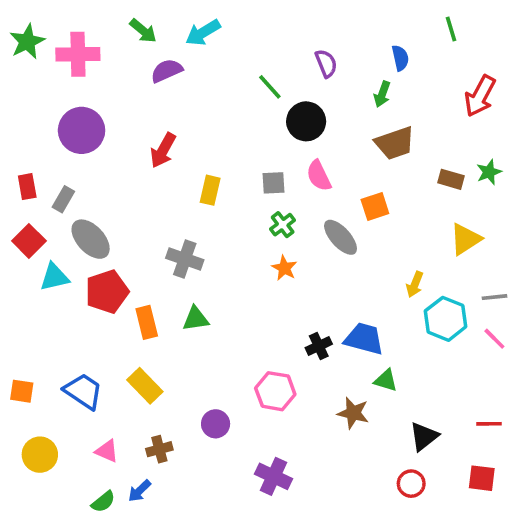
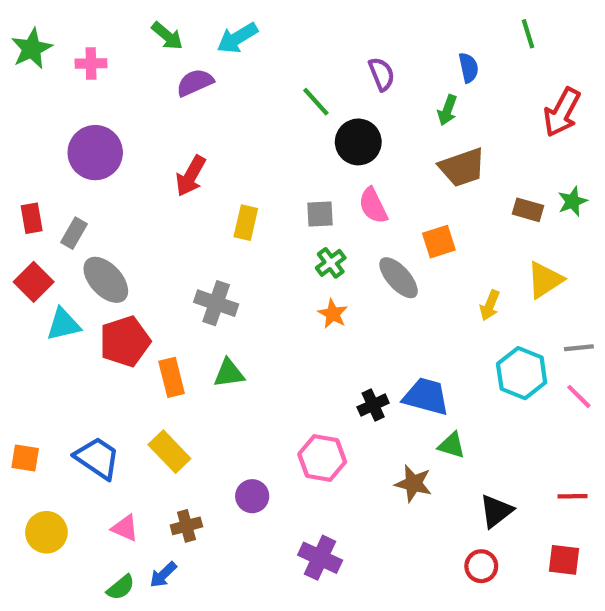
pink cross: (78, 54) -> (91, 63), size x0.6
yellow arrow: (415, 284) -> (490, 305), moved

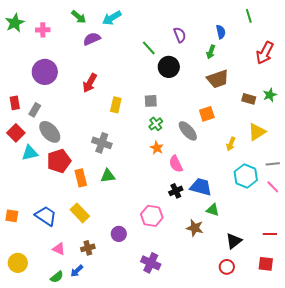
pink semicircle: (373, 206) -> (176, 164), moved
yellow circle: (46, 532) -> (18, 263), moved

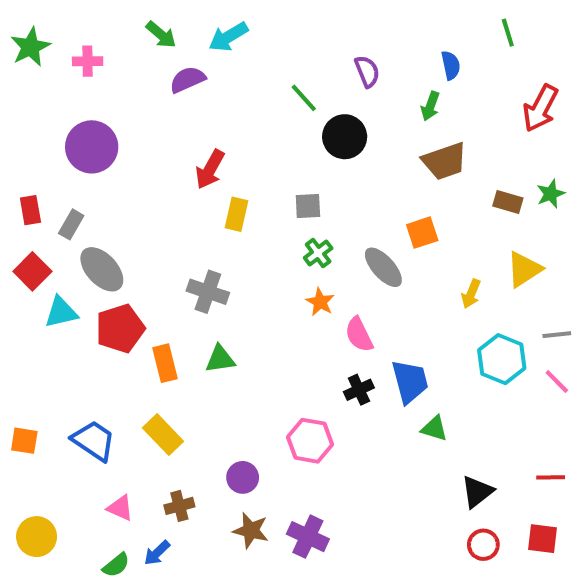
red arrow: (90, 83) -> (210, 169), moved
blue trapezoid: (201, 187) -> (410, 382), turned 60
brown star: (195, 228) -> (251, 530), moved
red circle: (227, 267) -> (483, 545), moved

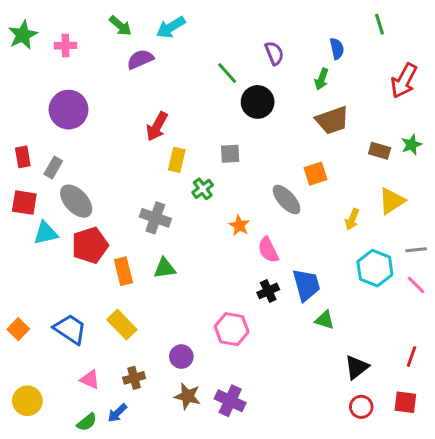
green cross: (318, 253) -> (203, 189), moved
red square: (32, 271) -> (24, 203), turned -36
orange square: (24, 441) -> (18, 329), turned 35
red line: (551, 477) -> (412, 357), turned -70

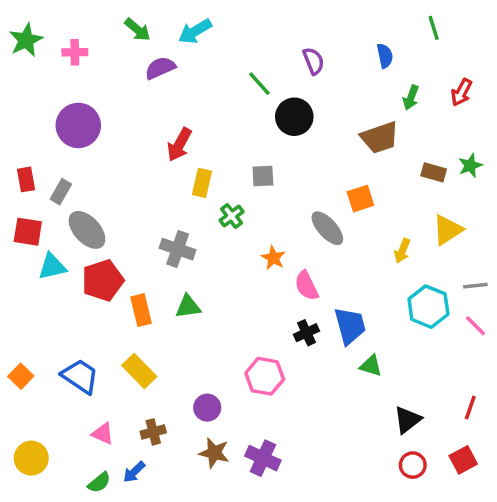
green arrow: (322, 79) -> (411, 98), moved
red arrow: (404, 81) -> (461, 92), size x0.7
red square: (405, 402) -> (463, 460), turned -35

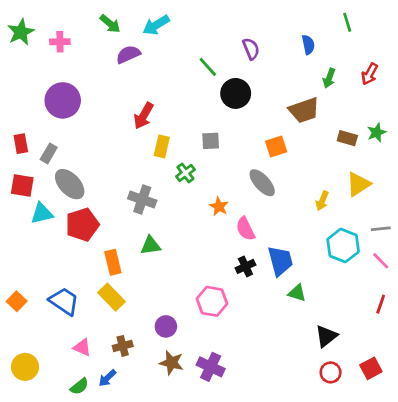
orange square: (360, 199) -> (276, 146), moved
orange rectangle: (141, 310) -> (113, 262), moved
red line: (470, 408) -> (381, 304), moved

